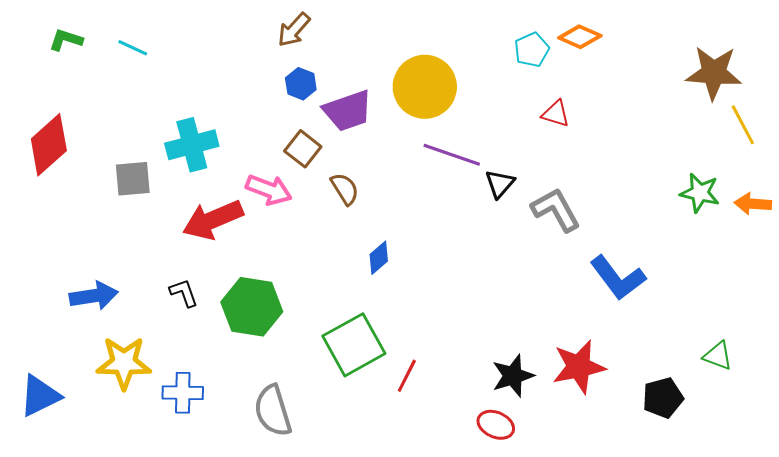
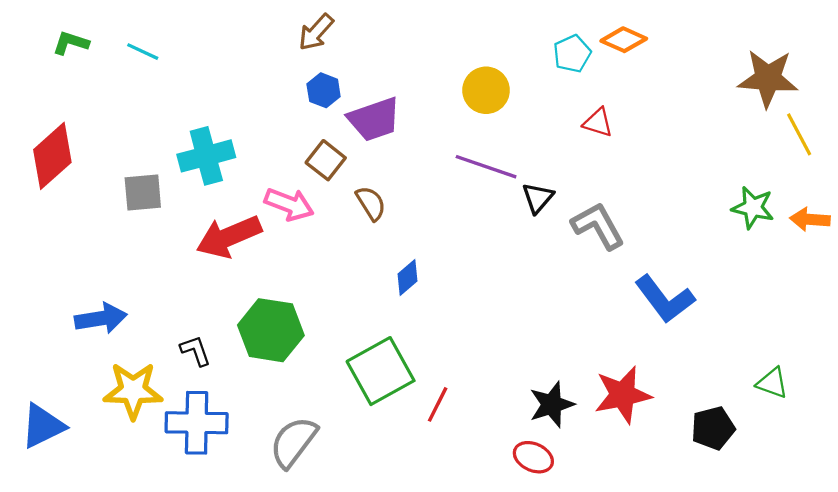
yellow circle: (425, 87) -> (486, 90), moved, size x0.7
black L-shape: (184, 293) -> (196, 351), moved
blue cross: (183, 393) -> (197, 423), size x1.4
gray semicircle: (273, 411) -> (293, 442), turned 54

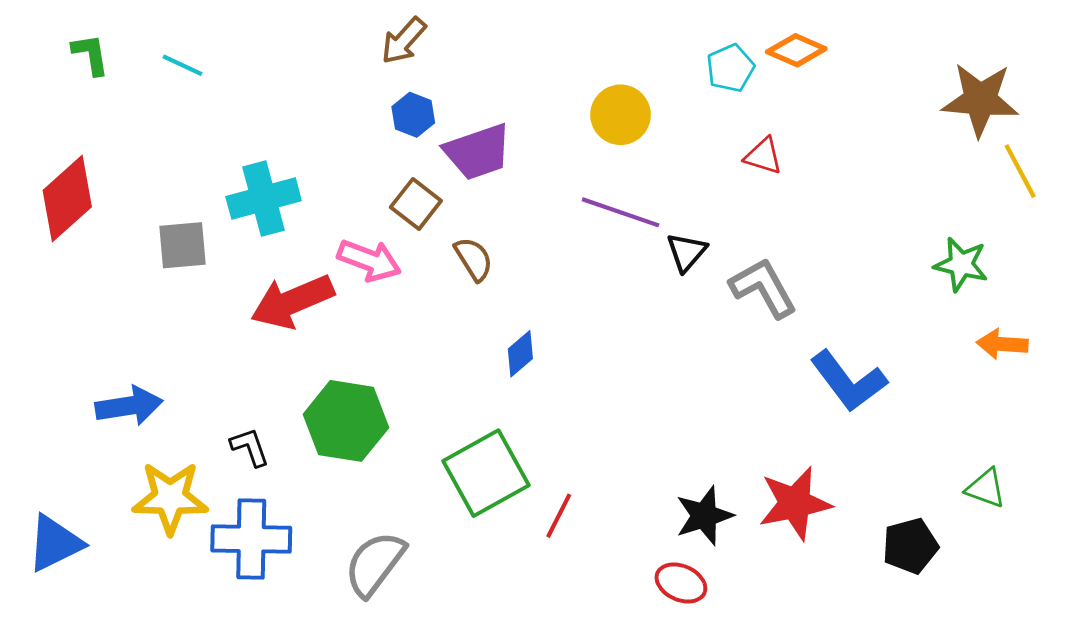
green L-shape: (71, 43) -> (91, 54), turned 63
orange arrow: (810, 219) -> (1002, 344), moved

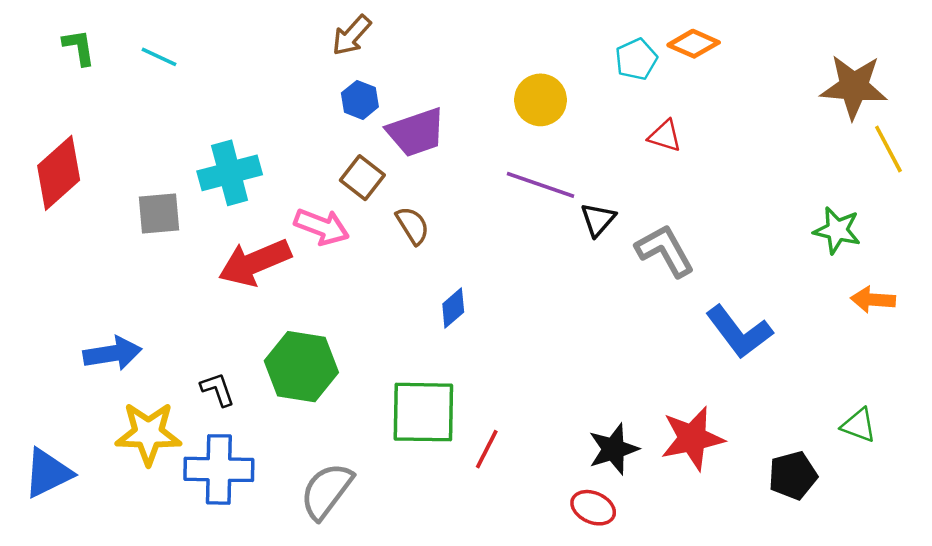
green square: (486, 473) -> (423, 412), turned 30

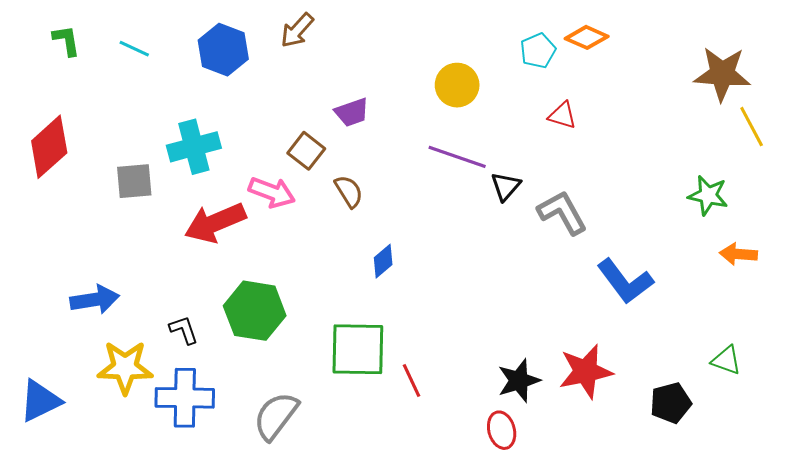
blue hexagon: (360, 100) -> (223, 50), moved, size x1.6
purple trapezoid: (416, 132) -> (352, 112), size x0.7
red line: (487, 449) -> (412, 381), turned -52
red ellipse: (593, 508) -> (502, 430), turned 51

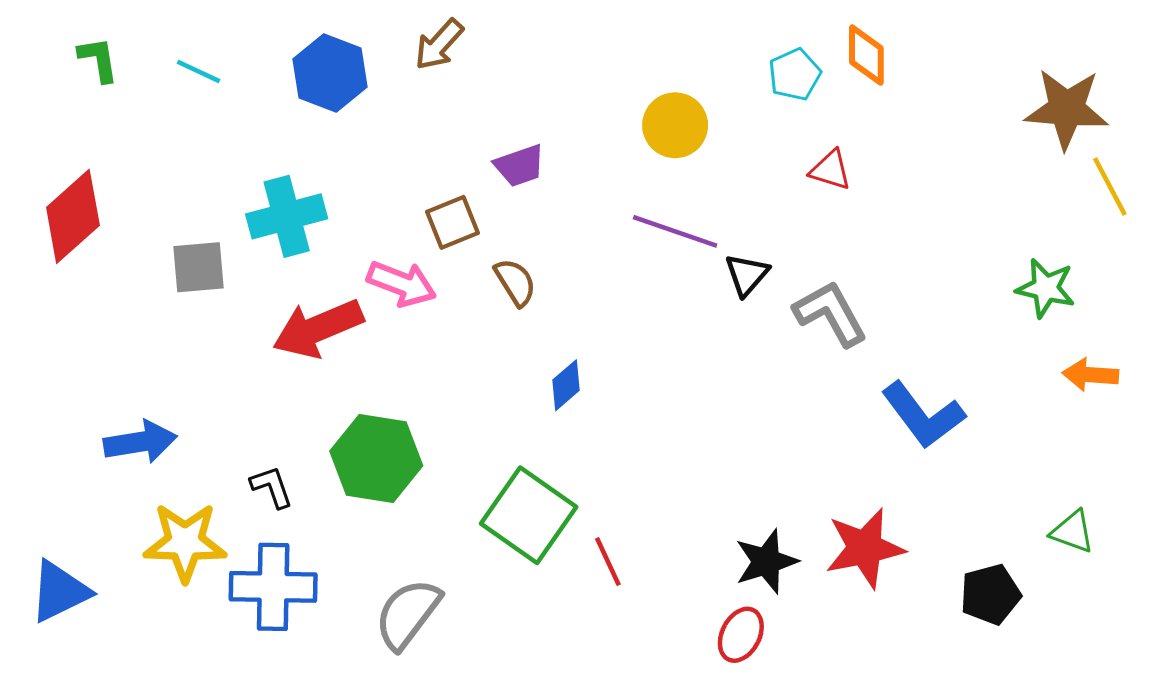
orange diamond: (587, 37) -> (866, 55), turned 66
brown square: (306, 151) -> (452, 222), turned 30
green square: (358, 349) -> (529, 515), turned 34
red ellipse: (502, 430) -> (741, 635), turned 42

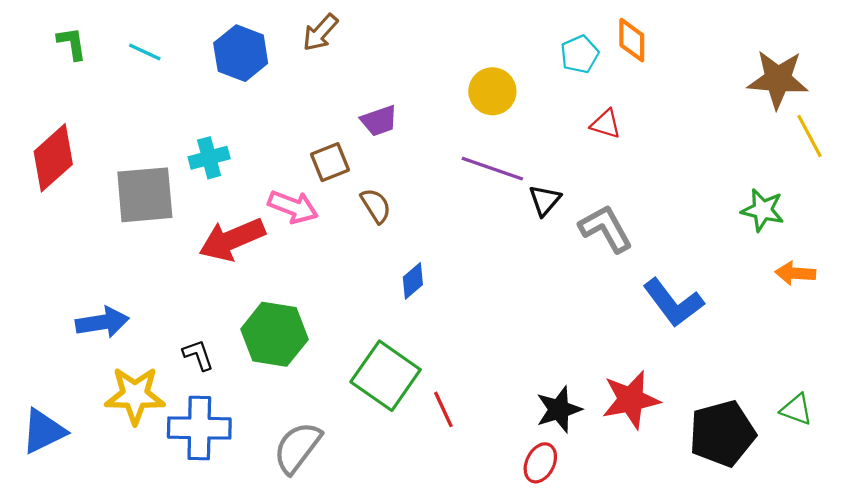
cyan cross: (287, 216) -> (209, 158), size x0.7
gray square: (198, 267) -> (145, 195), size x1.5
green triangle: (1073, 532) -> (796, 409), moved
black pentagon: (990, 594) -> (722, 433), size x1.5

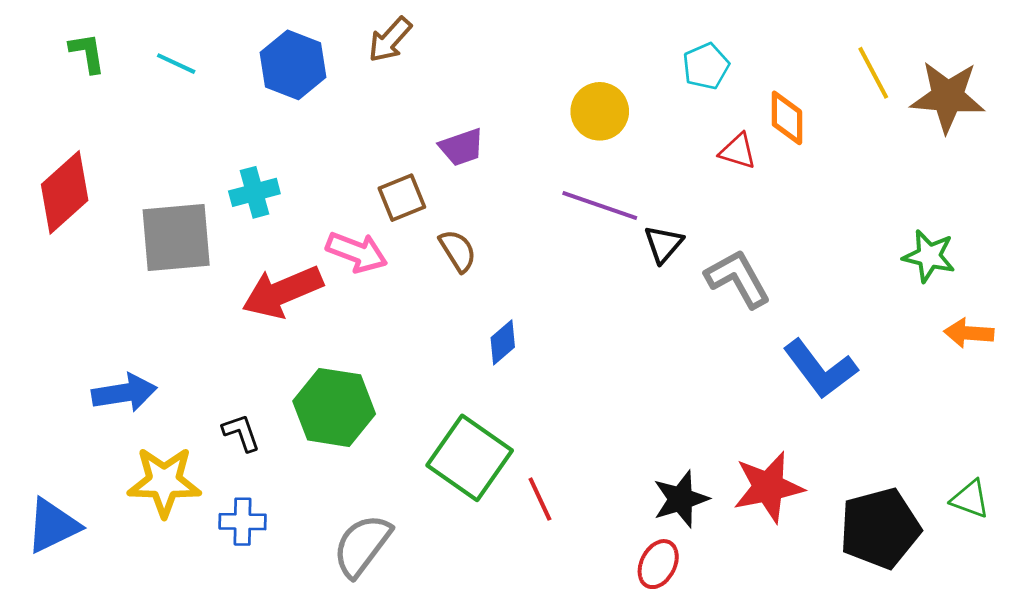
orange diamond: (632, 40) -> (787, 118), moved
yellow line: (809, 136) -> (873, 73), moved
blue cross: (199, 428) -> (243, 522), size x0.6

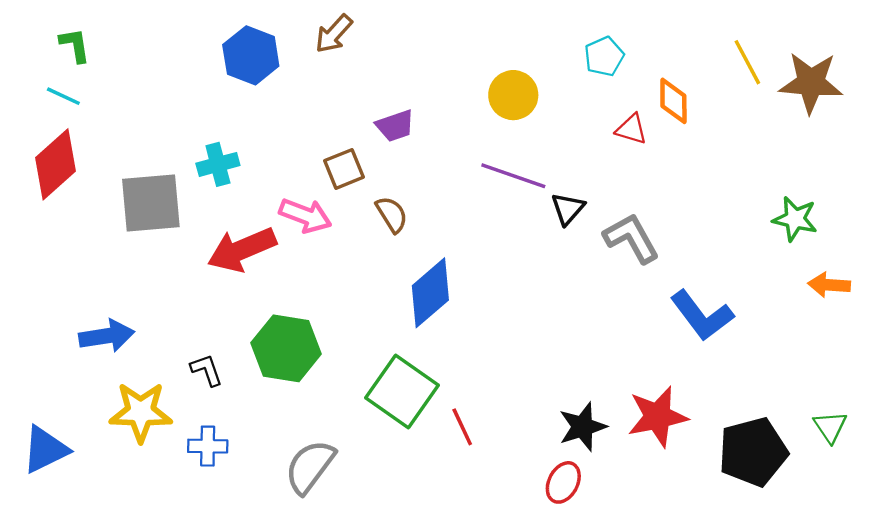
cyan line: (176, 64) -> (63, 96), moved
blue diamond: (503, 342) -> (430, 293), size x1.8
green triangle: (970, 499) -> (830, 427), turned 36

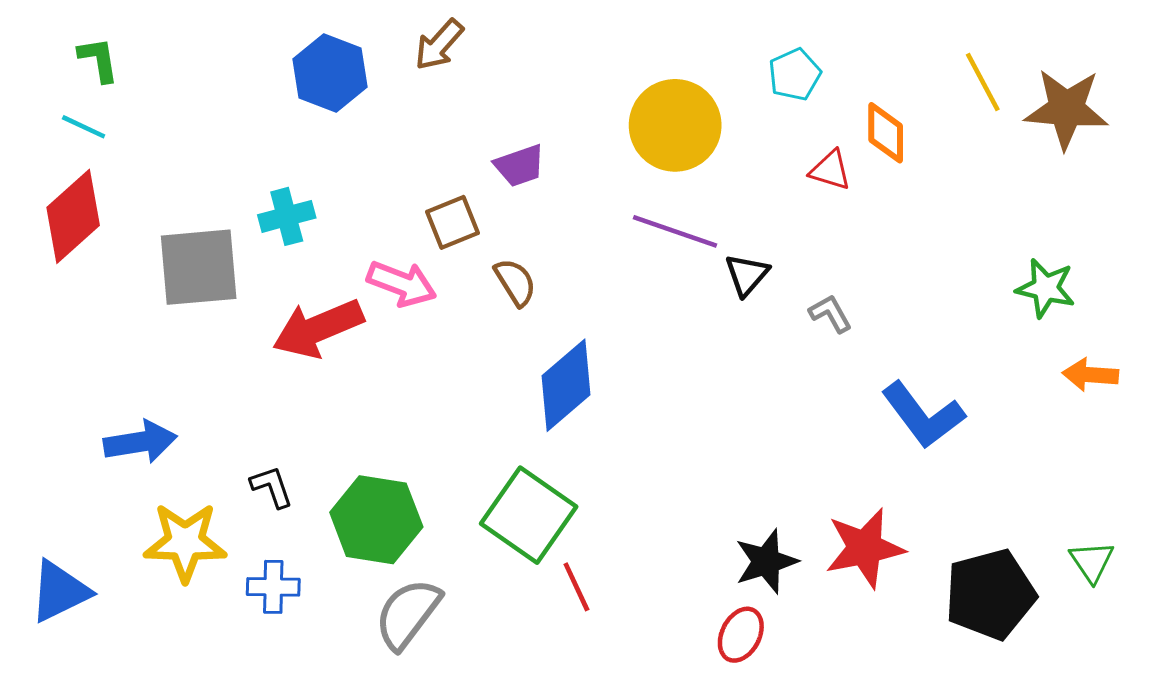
yellow circle: (513, 95) -> (675, 125), size x1.4
gray L-shape: (631, 238) -> (830, 314), size x0.6
green hexagon: (286, 348) -> (376, 520), moved
red line: (462, 427) -> (576, 587), moved

